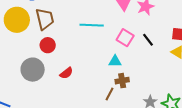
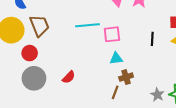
pink square: (125, 38) -> (112, 34), moved, turned -30
black line: (148, 40) -> (152, 39), moved, turned 48
red circle: (48, 45) -> (30, 53), moved

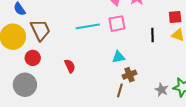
pink square: (112, 34) -> (117, 24), moved
red semicircle: (69, 77) -> (70, 66), moved, turned -64
gray circle: (34, 78) -> (25, 85), moved

